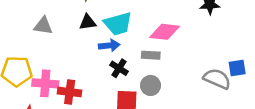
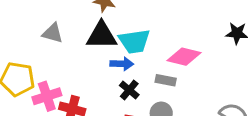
black triangle: (88, 22) -> (102, 35), size x1.6
pink cross: (45, 83) -> (47, 96), turned -30

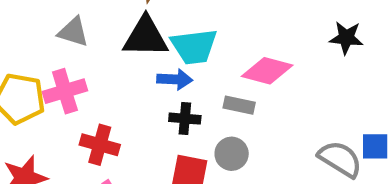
black cross: (129, 90) -> (185, 119), turned -36
pink cross: (47, 96) -> (65, 91), moved

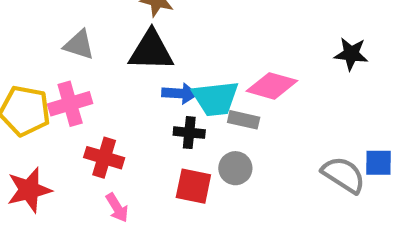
cyan trapezoid: (194, 47) -> (215, 98), moved

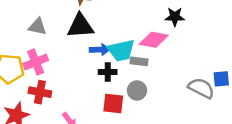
black star: (351, 54) -> (175, 17), moved
red cross: (104, 158) -> (40, 92), moved

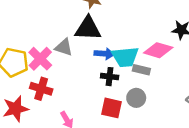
gray triangle: (38, 27) -> (64, 47), moved
pink cross: (36, 62) -> (40, 59), turned -30

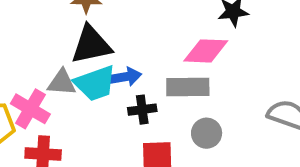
cyan trapezoid: (125, 57) -> (95, 83), moved
gray rectangle: (141, 70) -> (188, 87), size x1.5
gray circle: (136, 98) -> (207, 133), moved

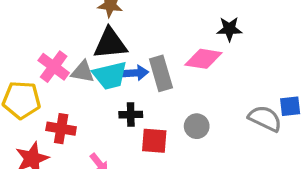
gray rectangle: (188, 87) -> (161, 73), moved, turned 68
pink cross: (30, 109) -> (54, 67), moved
black cross: (142, 110) -> (131, 115), moved

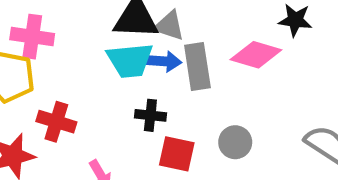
pink cross: (54, 67) -> (32, 37), moved, turned -36
gray triangle: (83, 72) -> (169, 26), moved

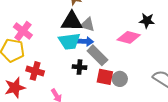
pink cross: (32, 37) -> (23, 31), turned 30
gray rectangle: (197, 66) -> (97, 55), moved, turned -35
red square: (177, 154) -> (105, 77), moved

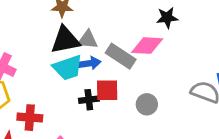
gray rectangle: (97, 55) -> (121, 56), moved
red square: (105, 77) -> (107, 90), moved

